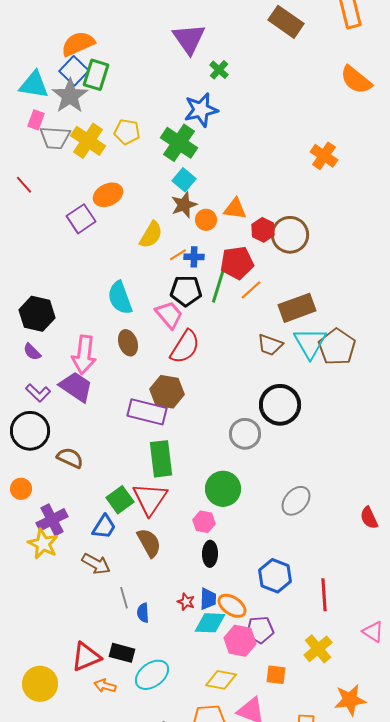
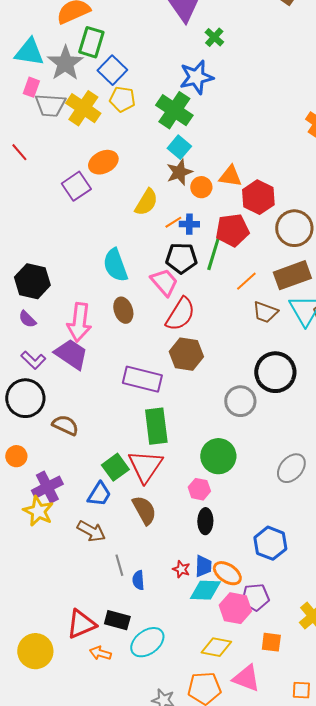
blue square: (74, 71) -> (112, 70), moved
red hexagon: (263, 230) -> (258, 197), size x1.4
brown circle: (290, 235) -> (294, 228), moved
orange line: (251, 290) -> (246, 281), moved
brown hexagon: (167, 392) -> (186, 354), moved

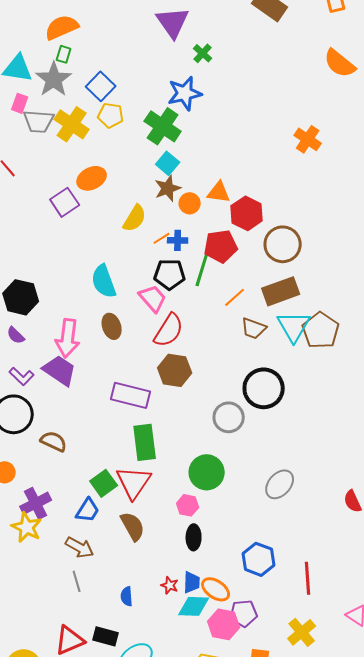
green rectangle: (91, 42) -> (64, 54), moved, size x0.6
gray line: (119, 565) -> (77, 581), moved

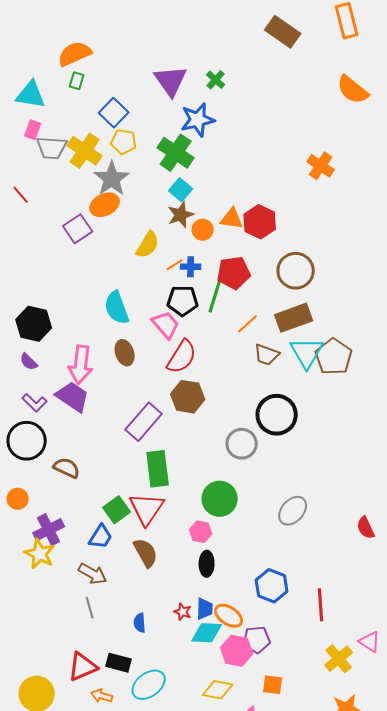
purple triangle: (173, 22) -> (171, 81), moved
gray star: (54, 79) -> (112, 179), moved
red hexagon: (247, 213) -> (260, 222), moved
purple rectangle: (131, 395) -> (144, 422), turned -63
yellow cross: (302, 632) -> (339, 659), moved

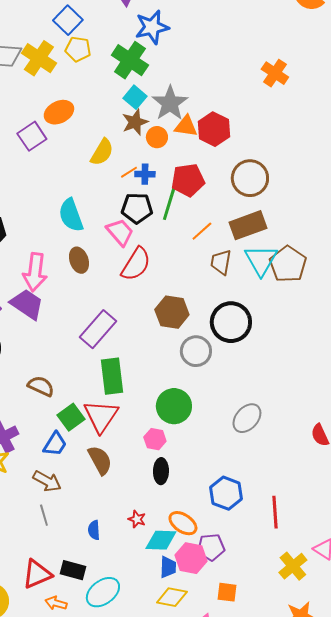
gray star: (112, 179) -> (170, 103), moved
brown trapezoid: (267, 355) -> (221, 262), turned 80
brown hexagon: (188, 397) -> (172, 312), moved
brown semicircle: (67, 468) -> (41, 386), moved
blue trapezoid: (205, 609) -> (168, 567), moved

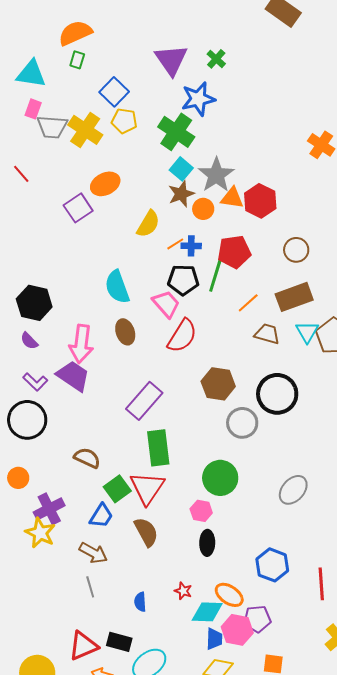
brown circle: (250, 178) -> (296, 250), size x0.7
cyan triangle: (261, 260) -> (307, 332), size x0.7
brown trapezoid: (221, 262) -> (267, 334), turned 96

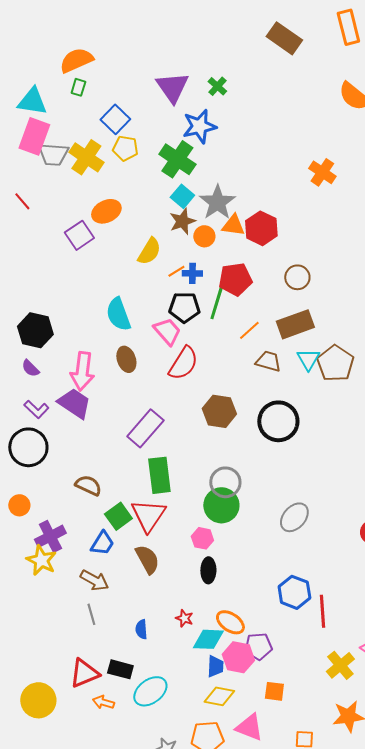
pink rectangle: (33, 109) -> (34, 136), size x1.8
gray circle: (242, 423) -> (225, 482), moved
blue hexagon: (272, 565) -> (294, 592), moved

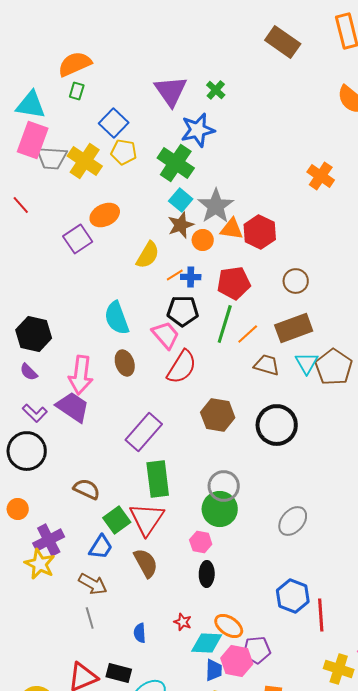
green line: (217, 300) -> (225, 324), moved
yellow cross: (340, 665) -> (339, 669), turned -32

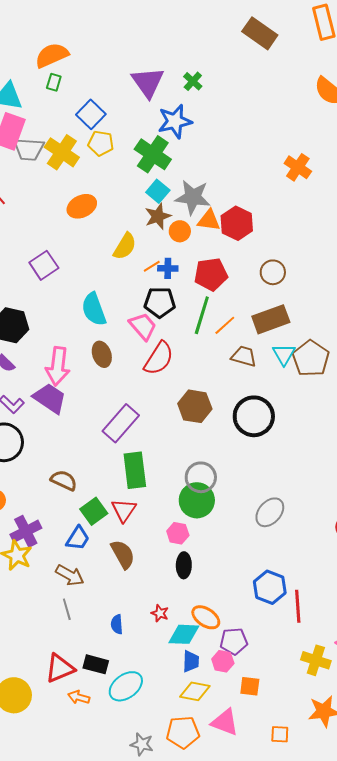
gray star: (216, 206) -> (193, 197), turned -30
purple square: (78, 239) -> (44, 265), moved
red triangle: (147, 519) -> (124, 510), size x0.7
pink hexagon: (237, 661) -> (223, 661), moved, size x0.7

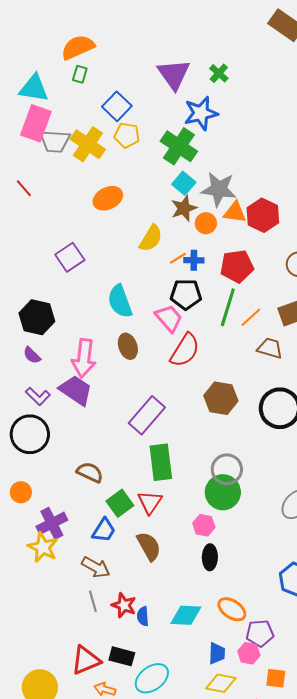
red star: (160, 613) -> (124, 605), moved, size x1.4
cyan diamond: (184, 634) -> (186, 615), moved

